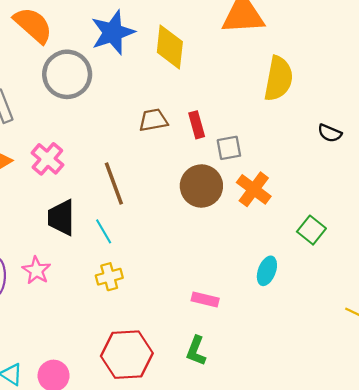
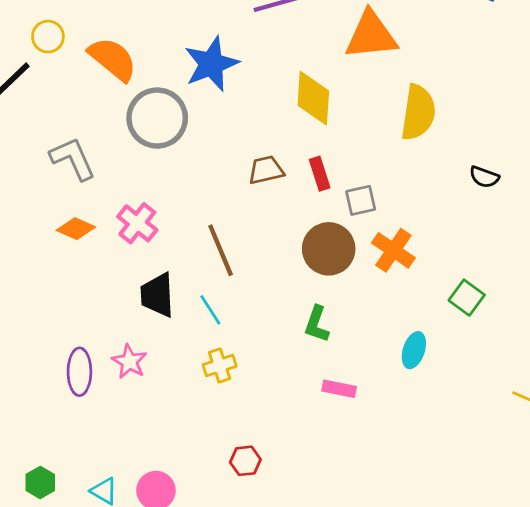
yellow diamond: (170, 47) -> (313, 98), moved
green L-shape: (196, 351) -> (317, 324), moved
red hexagon: (127, 355) -> (245, 461), size x0.5

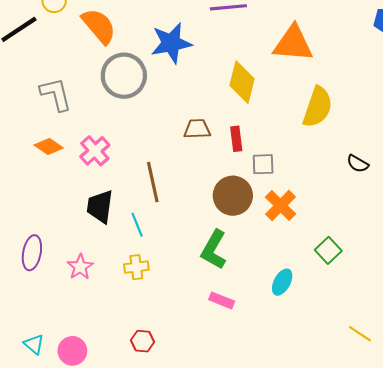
green L-shape: (317, 324) -> (214, 250), size x1.4
pink star: (129, 362) -> (80, 267), moved

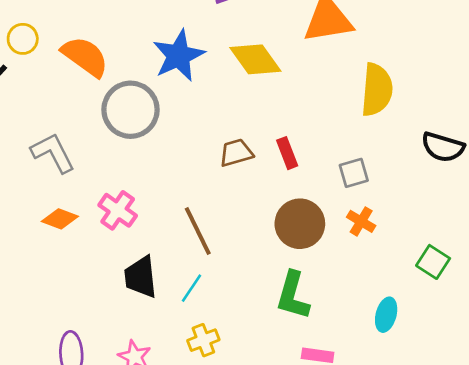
yellow diamond: (242, 82) -> (255, 59), moved, turned -36
gray square: (263, 164) -> (354, 173), moved
black semicircle: (358, 164) -> (443, 147), size x1.5
orange cross: (281, 206) -> (361, 221), size x0.7
cyan line: (137, 225) -> (192, 288), turned 70

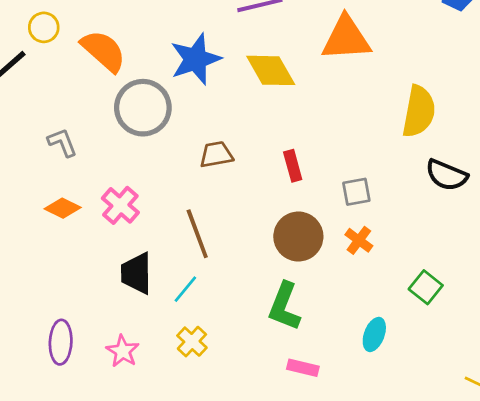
yellow semicircle: (377, 90) -> (419, 111), moved
gray L-shape: (53, 153) -> (62, 142), size x0.7
brown trapezoid: (236, 153) -> (216, 154), moved
yellow cross: (203, 340) -> (192, 342), turned -32

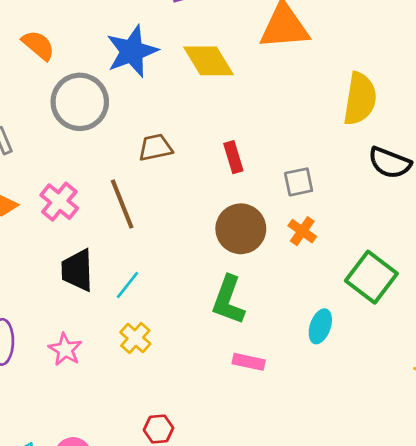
orange semicircle: (103, 51) -> (38, 45), size x0.7
brown line: (197, 234) -> (122, 204), moved
green square: (426, 287) -> (371, 277), size x1.5

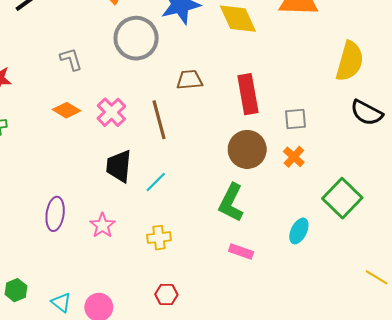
red rectangle: (233, 157) -> (248, 94), size x1.6
yellow cross: (135, 338) -> (159, 238), moved, turned 35

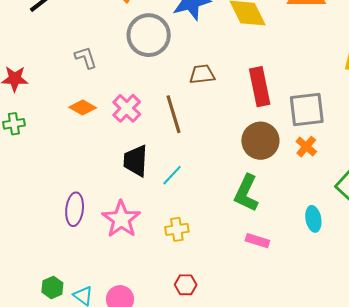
gray square: (295, 119) -> (307, 110), size x1.6
pink star: (102, 225) -> (121, 219), size x1.5
cyan ellipse: (299, 231) -> (313, 219), turned -35
green hexagon: (16, 290) -> (52, 287), moved

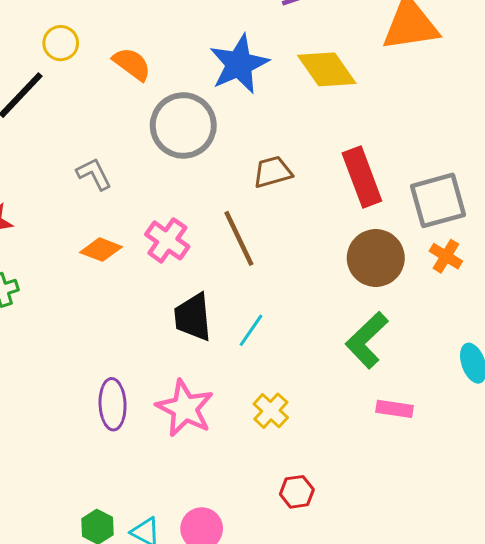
green L-shape: (246, 193) -> (367, 340), turned 30
yellow cross: (177, 229) -> (271, 411), turned -30

